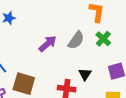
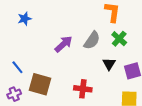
black triangle: (85, 74) -> (109, 64), moved

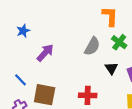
purple arrow: (64, 44) -> (45, 53), moved

